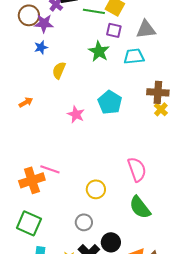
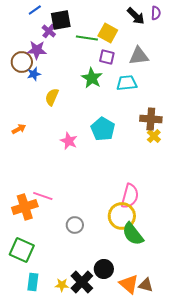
brown circle: (29, 15) -> (22, 62), moved
pink semicircle: (137, 169) -> (130, 196), turned 35
yellow circle: (96, 189) -> (122, 216), moved, size x1.4
gray circle: (84, 222) -> (75, 225), moved

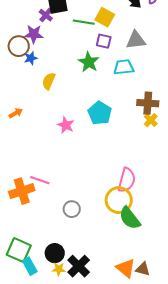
green square: (22, 250) -> (19, 250), moved
black circle: (104, 269) -> (55, 253), moved
cyan rectangle: (33, 282) -> (30, 266), turned -36

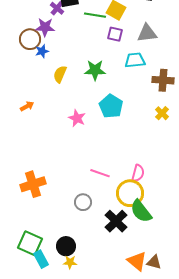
green star: (89, 62) -> (95, 70), moved, turned -30
brown cross: (148, 103) -> (163, 80), moved
pink line: (40, 180) -> (100, 173), moved
pink semicircle: (127, 180) -> (138, 173), size x0.7
black cross: (79, 266) -> (116, 221), moved

